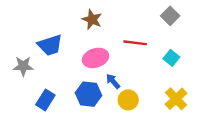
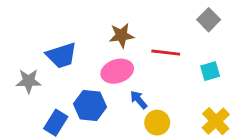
brown star: (92, 19) -> (121, 35), moved, turned -30
cyan square: (171, 58) -> (210, 71), turned 35
blue hexagon: (89, 94) -> (90, 105), moved

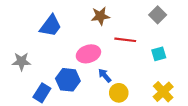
brown star: (121, 35) -> (100, 16), moved
blue trapezoid: (61, 55) -> (51, 26), moved, turned -35

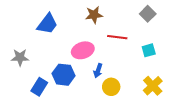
blue arrow: (105, 76) -> (98, 71), turned -120

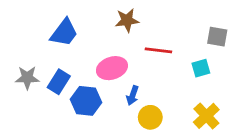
gray square: (148, 14) -> (217, 37), moved, turned -35
blue rectangle: (39, 87) -> (59, 82), moved

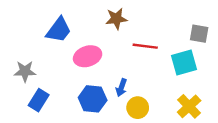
pink ellipse: (112, 68) -> (88, 56), moved
cyan square: (201, 68) -> (184, 63), size x1.5
blue rectangle: (59, 82) -> (39, 100), moved
blue hexagon: (86, 101) -> (93, 99), moved

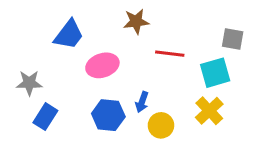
yellow cross: (189, 106) -> (209, 111), moved

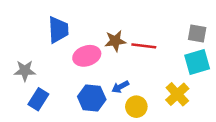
brown star: (136, 21) -> (115, 41), moved
blue trapezoid: (69, 35) -> (58, 30), turned -40
cyan square: (215, 73) -> (197, 62), moved
blue arrow: (142, 102) -> (120, 87), turned 42

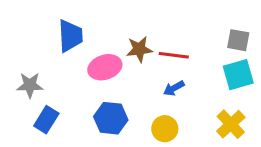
blue arrow: (120, 87) -> (174, 88), moved
yellow cross: (177, 94) -> (231, 124), moved

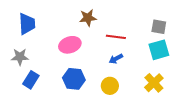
blue trapezoid: (70, 36) -> (27, 24), moved
brown star: (139, 49) -> (88, 18), moved

